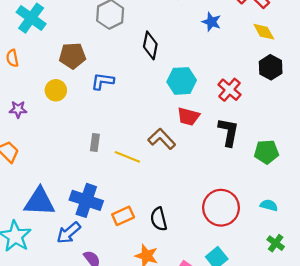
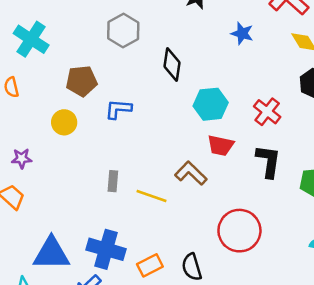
purple star: (18, 109) -> (22, 158), moved
red circle: (221, 208) -> (239, 231), moved

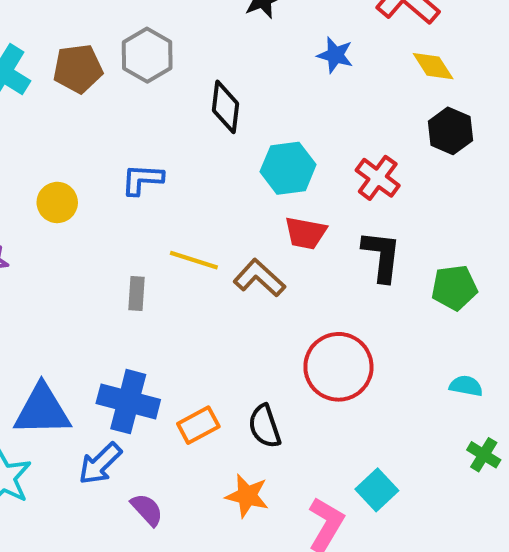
brown pentagon: (82, 81) -> (78, 69), moved
yellow line: (152, 196) -> (194, 260), moved

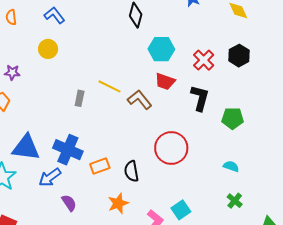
black hexagon: (450, 131) -> (239, 56), moved
blue L-shape: (142, 179) -> (54, 15), moved, turned 40
orange star: (247, 496) -> (118, 203), turned 30

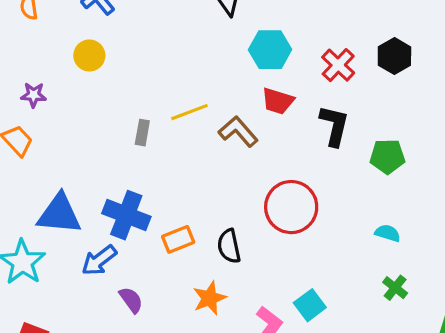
yellow line: (110, 86) -> (189, 112), turned -45

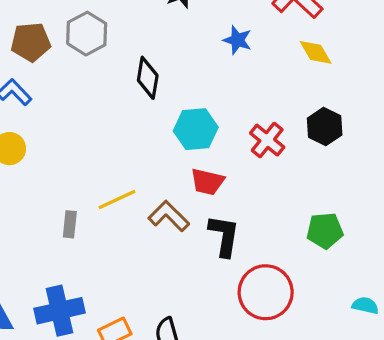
black L-shape: (334, 126) -> (224, 236), moved
red circle: (291, 207) -> (266, 292), moved
blue cross: (126, 215) -> (59, 311), turned -30
cyan semicircle: (388, 233) -> (365, 305), moved

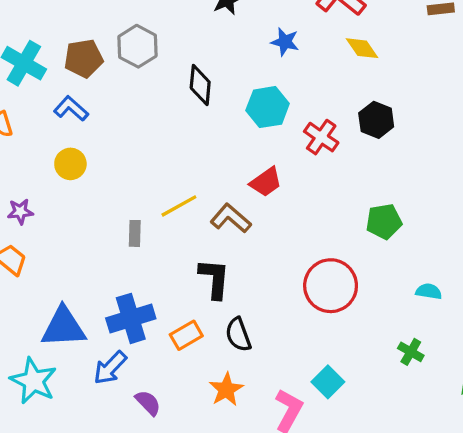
cyan hexagon: (196, 129) -> (268, 107), moved
red trapezoid: (207, 182) -> (266, 182), turned -44
black L-shape: (224, 236) -> (214, 279), moved

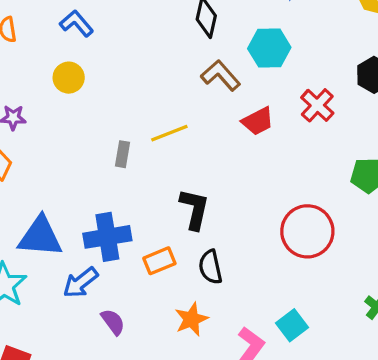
red cross: (321, 137) -> (317, 105), moved
brown L-shape: (231, 218) -> (221, 75), moved

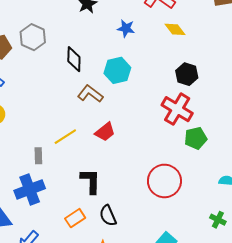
red cross: (317, 105) -> (177, 109), moved, size x1.4
red trapezoid: (258, 121) -> (105, 132), moved
blue cross: (107, 237) -> (30, 189), moved

